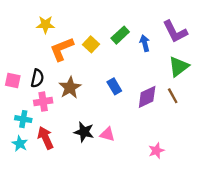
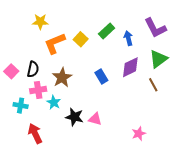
pink square: (13, 81) -> (11, 71), turned 32
purple diamond: (147, 97) -> (130, 67), moved
red arrow: (45, 138) -> (35, 134), moved
cyan star: (20, 144) -> (54, 102), moved

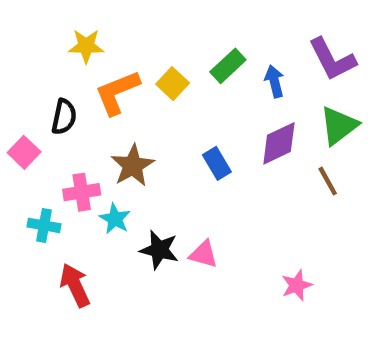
black semicircle: (33, 69) -> (64, 117), moved

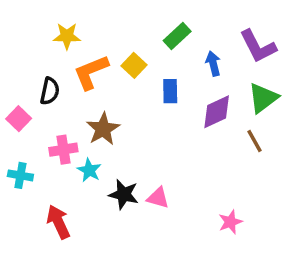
green rectangle: (228, 66) -> (177, 36), moved
blue rectangle: (217, 163) -> (170, 91), moved, turned 30
cyan cross: (44, 225) -> (20, 175), moved

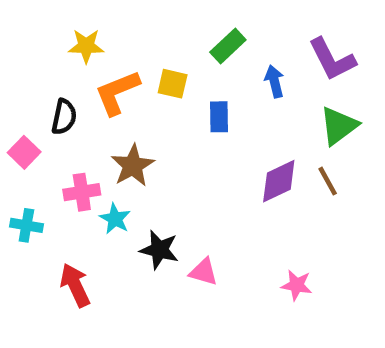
yellow square: (134, 65) -> (173, 84), turned -30
purple diamond: (217, 112) -> (279, 181), moved
pink triangle: (158, 198) -> (204, 272), moved
pink star: (230, 222) -> (297, 285), turned 30

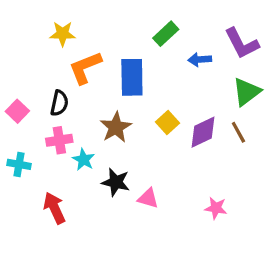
blue arrow: (274, 81) -> (200, 60), turned -80
yellow square: (173, 84) -> (167, 122), moved, turned 35
black semicircle: (64, 117) -> (59, 103), moved
blue rectangle: (219, 117) -> (132, 77), moved, size x1.6
brown star: (133, 166) -> (116, 127), moved

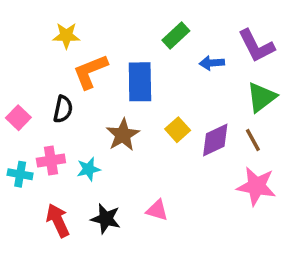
pink cross: (59, 140) -> (51, 161), moved
cyan star: (84, 160) -> (89, 169), turned 30
black star: (116, 182) -> (106, 219), moved
pink star: (216, 208) -> (256, 186), moved, size x1.6

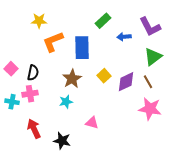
black semicircle: (63, 109) -> (33, 73), moved
cyan star: (89, 169) -> (66, 102), moved
black star: (106, 219) -> (62, 141), moved

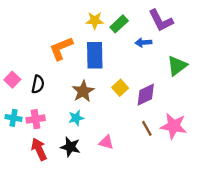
yellow star: (39, 21) -> (95, 20), moved
purple L-shape: (150, 27) -> (161, 20), moved
brown line: (148, 82) -> (147, 128), moved
pink cross: (30, 94) -> (36, 119), moved
black star: (62, 141) -> (70, 147), moved

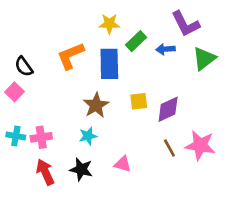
green rectangle: (119, 24) -> (136, 41), moved
green triangle: (177, 66) -> (204, 59), moved
black semicircle: (38, 84) -> (24, 67), moved, turned 132
yellow square: (120, 88) -> (139, 101), turned 35

